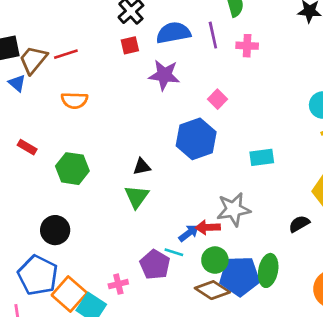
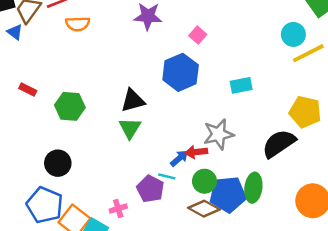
orange semicircle: (74, 100) -> (78, 24), moved
black triangle: (142, 167) -> (133, 101), size x1.5
black semicircle: (299, 224) -> (279, 144), size x1.8

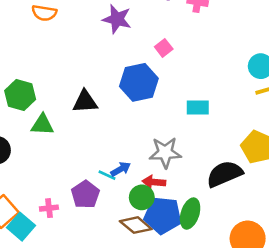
green triangle: (130, 128) -> (42, 125), moved, turned 50
red arrow: (196, 152) -> (154, 182), moved
cyan line: (167, 176) -> (107, 175), moved

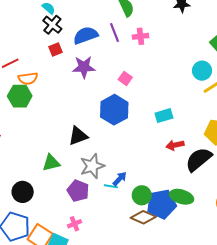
green hexagon: (20, 95) -> (20, 96), moved
gray star: (165, 153) -> (92, 166), moved
red arrow: (154, 182) -> (175, 145), moved
purple pentagon: (85, 194) -> (78, 191), moved
green ellipse: (190, 214) -> (182, 197), turned -75

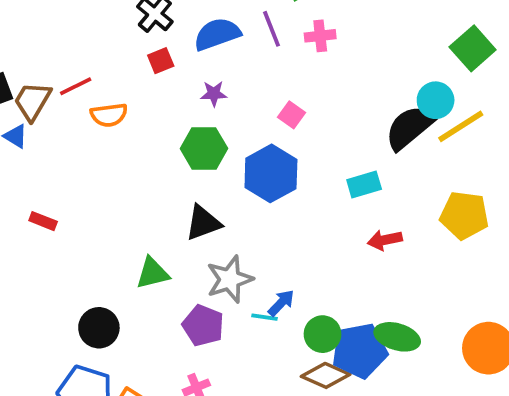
purple star: (84, 67) -> (214, 94), size x0.6
green hexagon: (20, 96) -> (204, 149), moved
black semicircle: (199, 159) -> (410, 127), moved

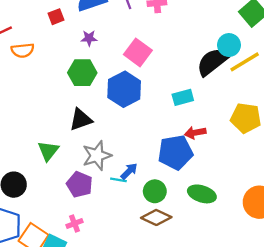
pink square: (292, 115) -> (138, 52), size x1.6
green triangle: (153, 273) -> (48, 151), turned -40
blue pentagon: (360, 351) -> (175, 152), moved

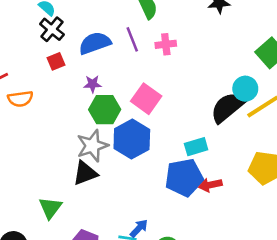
green hexagon: (82, 73) -> (105, 110), moved
blue pentagon: (175, 152) -> (184, 177), moved
gray star: (97, 156) -> (92, 146), moved

